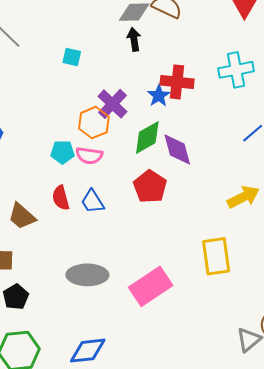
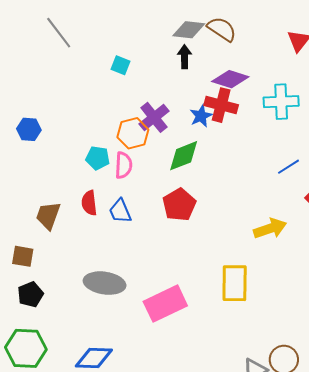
purple diamond: (177, 150) -> (230, 79), moved, turned -66
pink semicircle: (89, 156) -> (124, 165), turned -104
brown trapezoid: (22, 216) -> (48, 216), turned 60

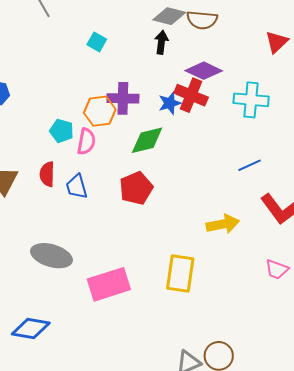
brown semicircle: (222, 29) -> (202, 20), turned 144
purple cross: (154, 117) -> (123, 98), turned 32

